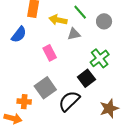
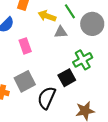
gray circle: (104, 21) -> (92, 24), size x1.5
pink rectangle: (50, 53) -> (25, 46), moved
black semicircle: (69, 101) -> (47, 98), turned -30

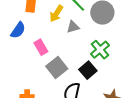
yellow arrow: (47, 16) -> (56, 14), turned -66
gray square: (25, 81) -> (57, 68), moved

